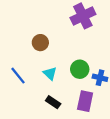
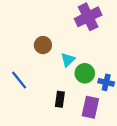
cyan triangle: (50, 73) -> (68, 60), moved, turned 32
black rectangle: (53, 102) -> (60, 99), moved, turned 64

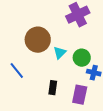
brown circle: (43, 45) -> (38, 40), size x1.6
green circle: (85, 73) -> (82, 58), moved

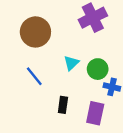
brown circle: (38, 40) -> (35, 32), moved
blue line: (17, 71) -> (34, 76), moved

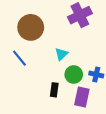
green circle: (98, 69) -> (74, 75), moved
blue line: (34, 76) -> (19, 58), moved

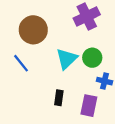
cyan triangle: (61, 54) -> (67, 59), size x1.5
green circle: (74, 75) -> (92, 58), moved

